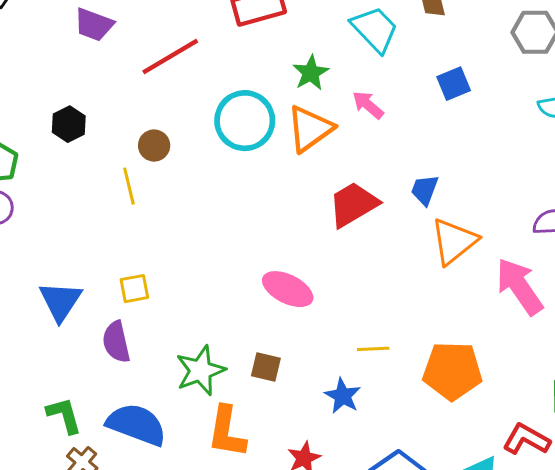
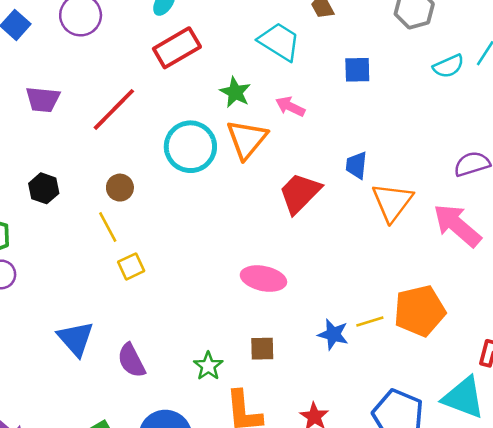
blue square: (454, 84) -> (357, 70), turned 36
yellow square: (134, 289) -> (131, 266), moved
yellow line: (373, 349) -> (370, 321), moved
green star: (200, 371) -> (208, 366), size x0.7
blue star: (343, 396) -> (333, 334), moved

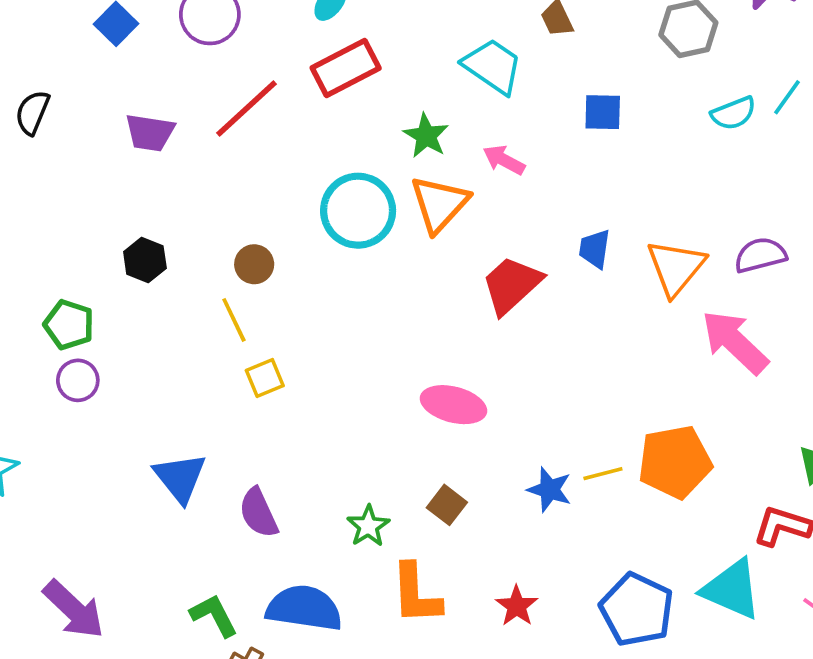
red line: (114, 109) -> (246, 109), moved
orange triangle: (392, 202) -> (676, 268), moved
brown square: (262, 349) -> (447, 505), turned 36

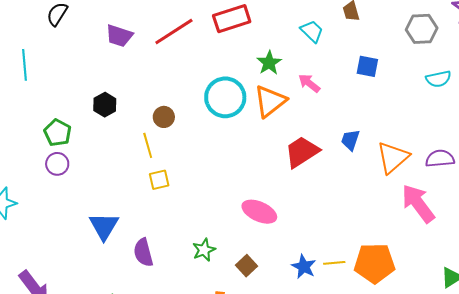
cyan trapezoid: (493, 66) -> (312, 31), size x0.7
green star: (368, 526) -> (204, 250), moved

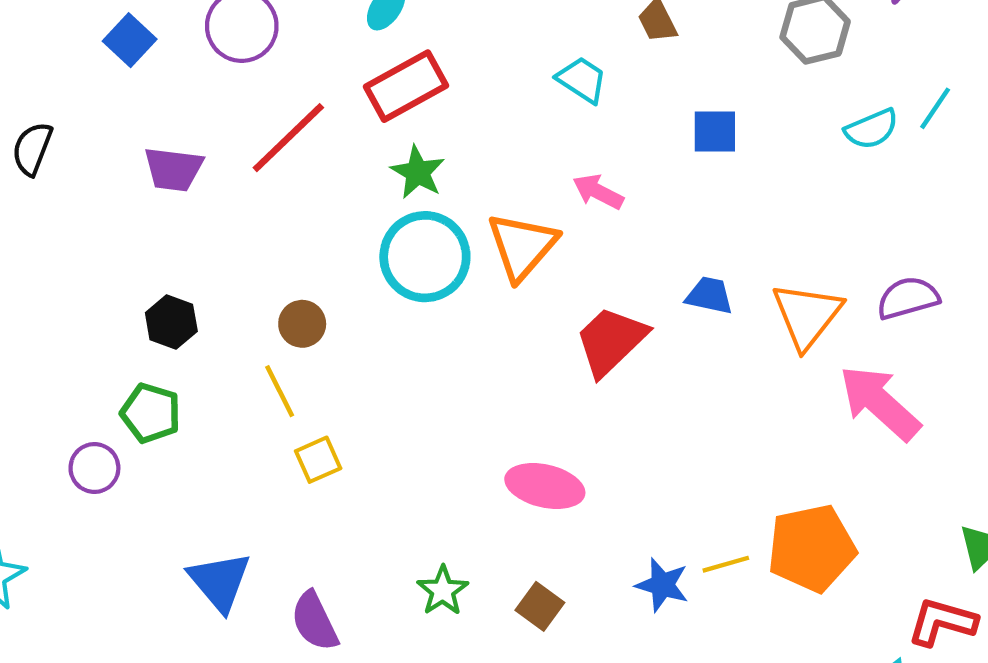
green star: (269, 63) -> (418, 172), moved
green pentagon: (58, 133) -> (151, 413), moved
blue trapezoid: (350, 140) -> (709, 295), turned 95

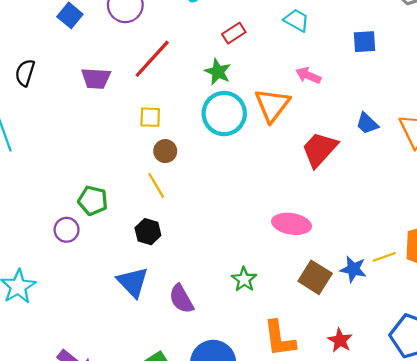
red rectangle: (406, 86) -> (234, 33), moved, size x0.6
blue trapezoid: (709, 295) -> (367, 123), turned -145
black hexagon: (171, 322) -> (148, 232), moved
yellow square: (318, 460) -> (150, 117), moved, turned 30
brown square: (540, 606) -> (315, 277), moved, size x1.4

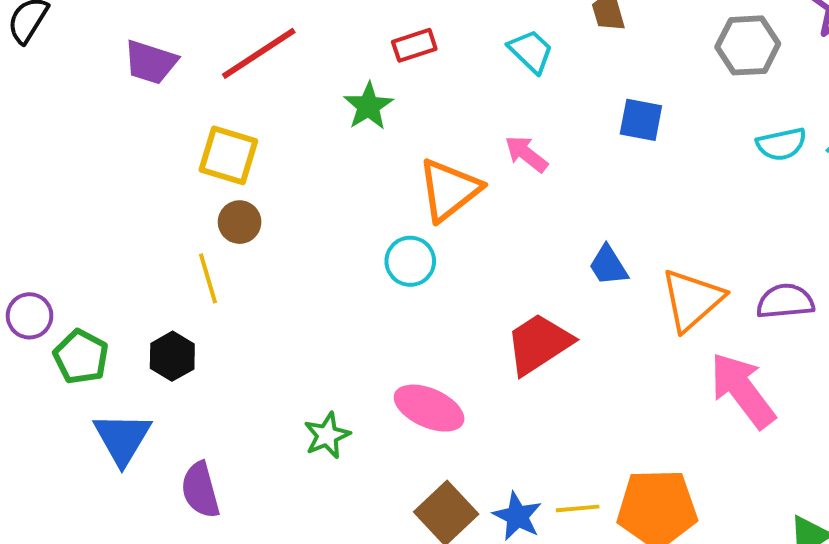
cyan circle: (224, 114) -> (410, 261), moved, size x0.6
yellow square: (150, 117) -> (228, 155), size x1.4
red trapezoid: (320, 149) -> (539, 344), moved
green pentagon: (93, 201) -> (81, 357), moved
green star: (244, 279) -> (327, 435), moved

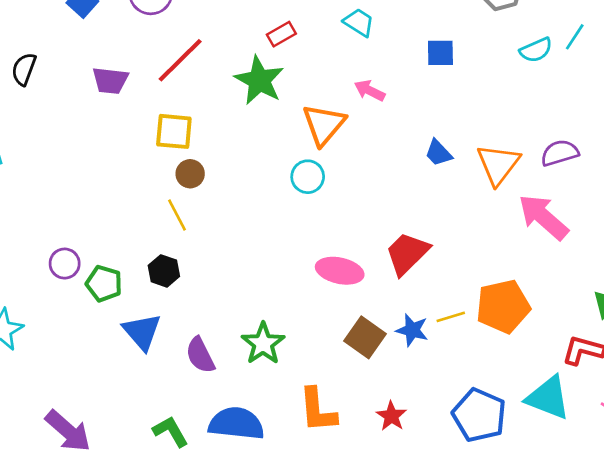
green star: (368, 106) -> (259, 80), size x1.5
red trapezoid: (539, 344) -> (407, 253), moved
green star: (327, 435) -> (263, 344), moved, size x1.4

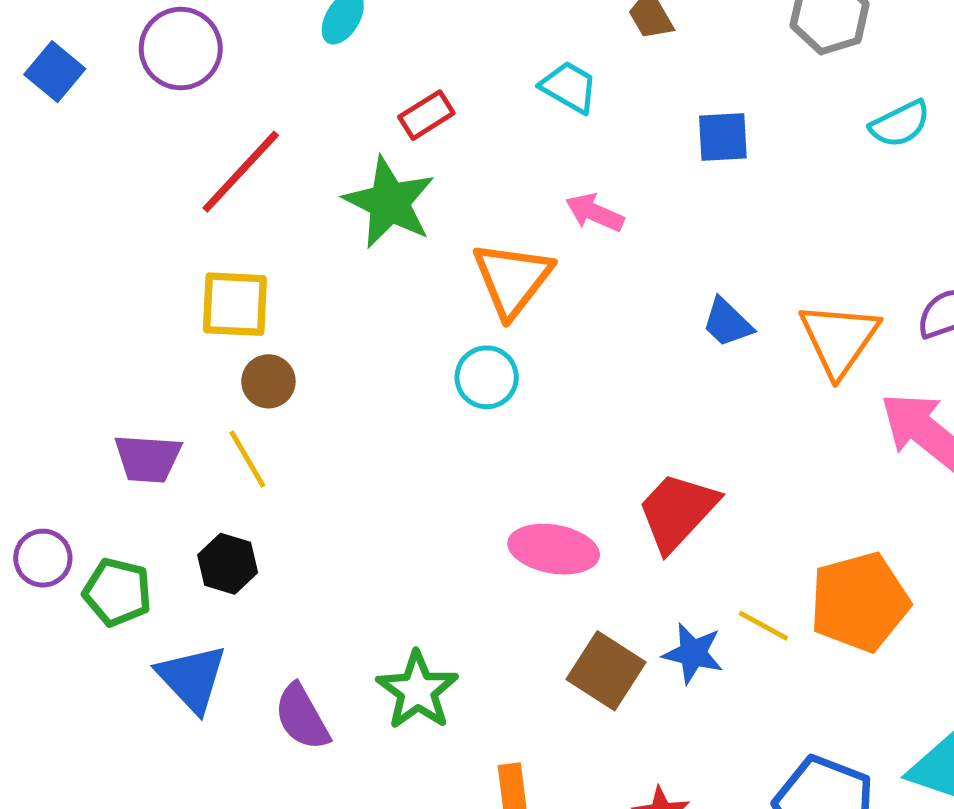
purple trapezoid: (110, 81) -> (148, 458), moved
yellow line: (451, 317) -> (764, 626), turned 48

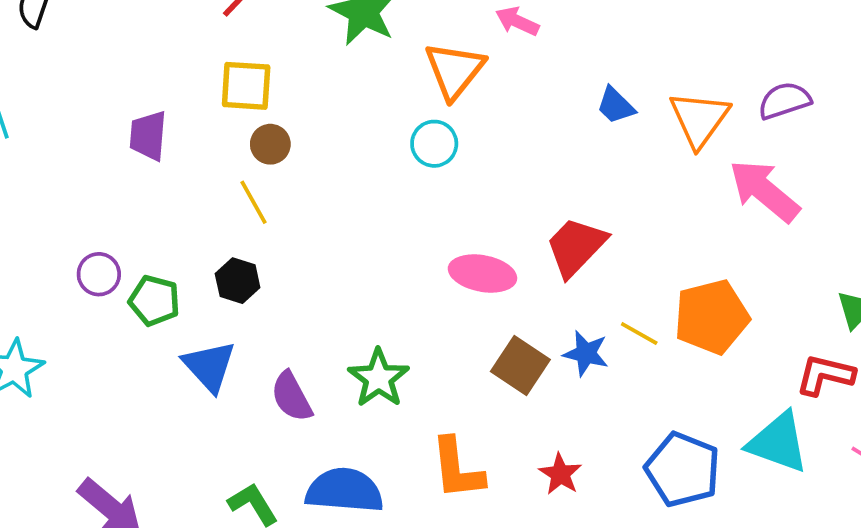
purple trapezoid: (148, 458) -> (148, 136), moved, turned 90

